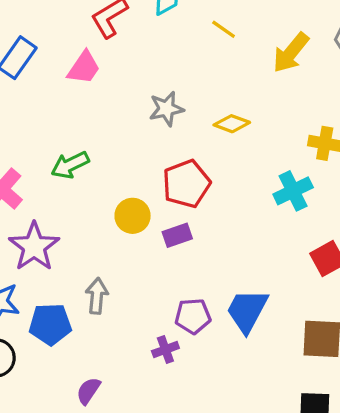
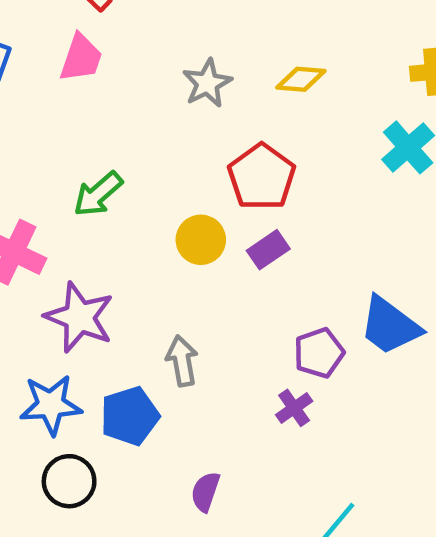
blue trapezoid: (247, 311) -> (390, 326), turned -66

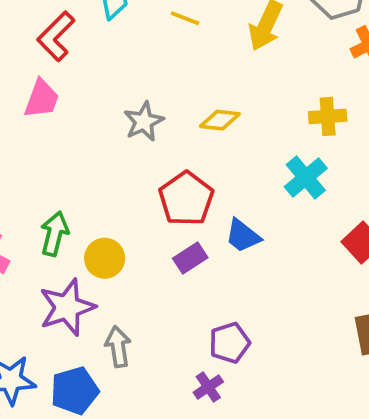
green arrow: (98, 194) -> (55, 234), moved, turned 144
yellow circle: (201, 240) -> (105, 258), moved
purple star: (79, 317) -> (67, 307), moved, turned 30
blue trapezoid: (390, 326) -> (243, 236), moved, size x0.7

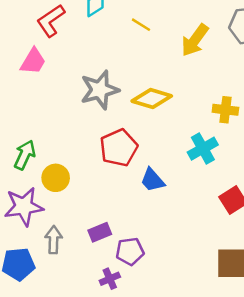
yellow diamond: (220, 120) -> (152, 98), size x1.4
gray star: (144, 122) -> (100, 90), size x1.4
purple rectangle: (190, 258) -> (100, 232), moved

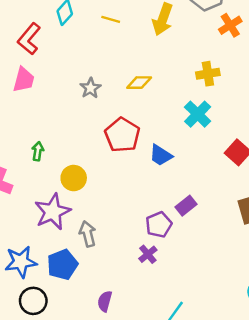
gray star: (100, 90) -> (90, 88), size x0.6
yellow diamond: (152, 98) -> (139, 83), size x0.7
green arrow: (25, 155) -> (38, 151), moved, size x0.7
purple rectangle: (100, 232) -> (186, 206), moved

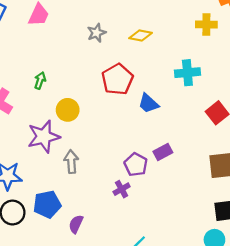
yellow cross: (208, 74) -> (206, 24), moved
cyan cross: (198, 114) -> (187, 73), turned 30
purple pentagon: (159, 225) -> (136, 165), turned -30
blue pentagon: (62, 265) -> (47, 204), moved

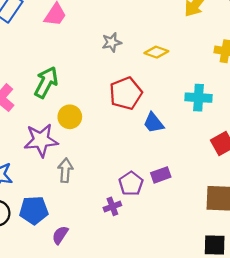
green arrow: (40, 81) -> (46, 82), size x1.8

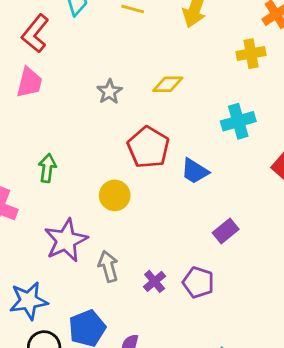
green arrow: (46, 82) -> (47, 168), size x0.7
yellow circle: (70, 117) -> (115, 195), moved
purple pentagon: (131, 184) -> (198, 282), moved
purple cross: (112, 206) -> (155, 281), moved

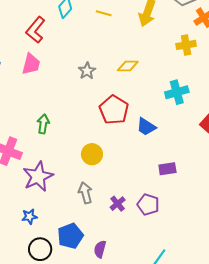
yellow circle: (115, 195) -> (92, 154), moved
purple rectangle: (226, 231) -> (167, 169), turned 30
purple star: (66, 240) -> (38, 177), moved
blue star: (29, 301) -> (29, 216), size x0.6

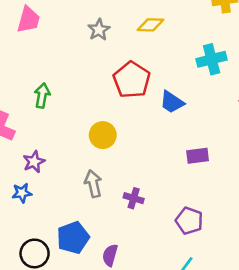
purple star: (38, 177) -> (34, 162), size x0.6
purple cross: (118, 204) -> (134, 198), turned -35
purple pentagon: (148, 205) -> (189, 221), moved
blue star: (29, 216) -> (22, 193), moved

